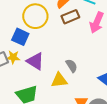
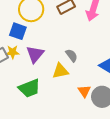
purple triangle: (35, 61) -> (35, 54), turned 42

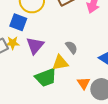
green trapezoid: (29, 88) -> (46, 77), moved

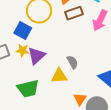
yellow star: (13, 43) -> (23, 50), moved
green trapezoid: (46, 77) -> (28, 89), moved

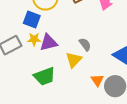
purple triangle: (36, 56) -> (49, 43), turned 36
yellow triangle: (59, 76) -> (74, 60), turned -36

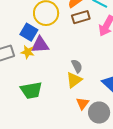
purple triangle: (49, 43) -> (40, 45), moved
yellow triangle: (74, 60) -> (74, 80), moved

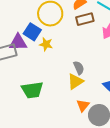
purple triangle: (40, 45) -> (18, 42), moved
yellow star: (28, 52) -> (46, 44), moved

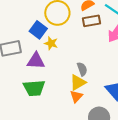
purple triangle: (18, 42) -> (36, 61), moved
orange triangle: (83, 105) -> (76, 96), moved

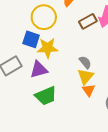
brown rectangle: (92, 21) -> (88, 21), moved
yellow star: (51, 43) -> (48, 48), size x1.5

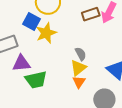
yellow star: (48, 48) -> (46, 33), turned -30
purple triangle: (39, 70) -> (21, 63), moved

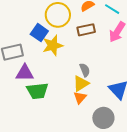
brown rectangle: (91, 14) -> (86, 30), moved

